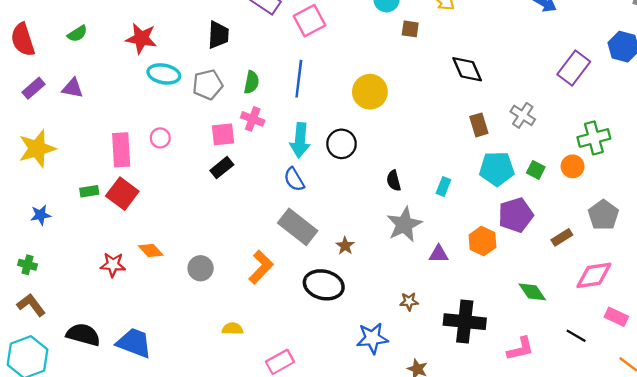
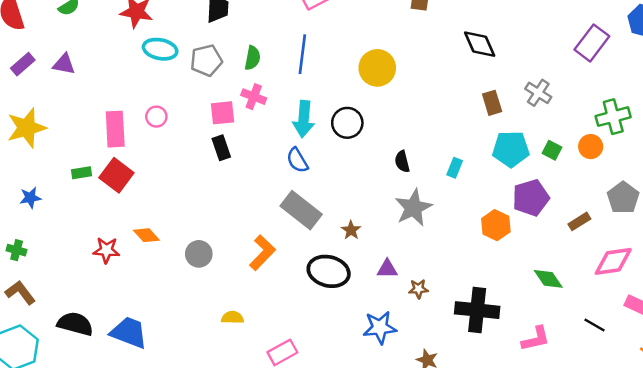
black rectangle: (222, 168) -> (221, 148), turned -70
purple triangle: (439, 254) -> (387, 269), moved

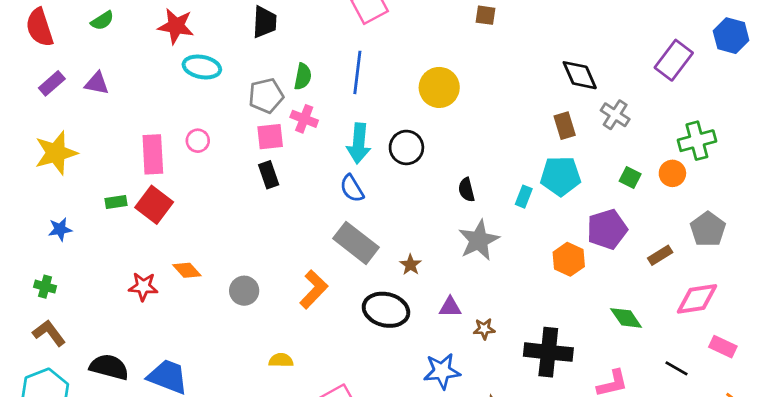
black diamond: (480, 44) -> (580, 75), moved
gray pentagon: (206, 60) -> (266, 96), moved
cyan pentagon: (511, 149) -> (561, 176), moved

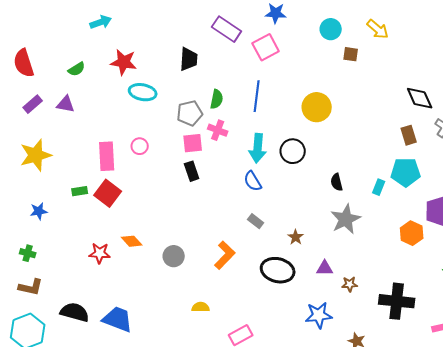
green semicircle: (102, 21) -> (77, 69), moved
gray rectangle: (356, 243) -> (256, 221), size x0.5
brown L-shape: (49, 333) -> (31, 287), turned 140

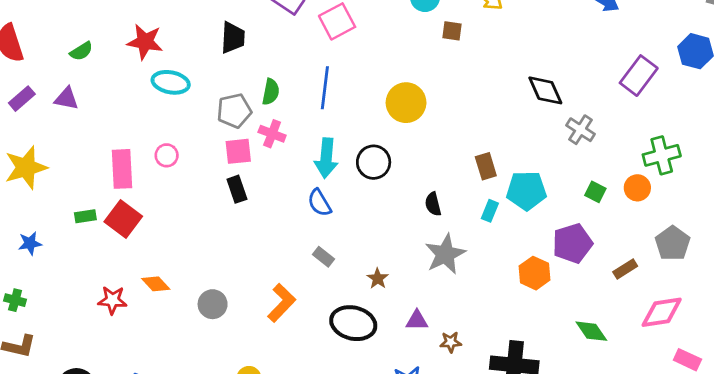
brown rectangle: (409, 135) -> (486, 166), moved

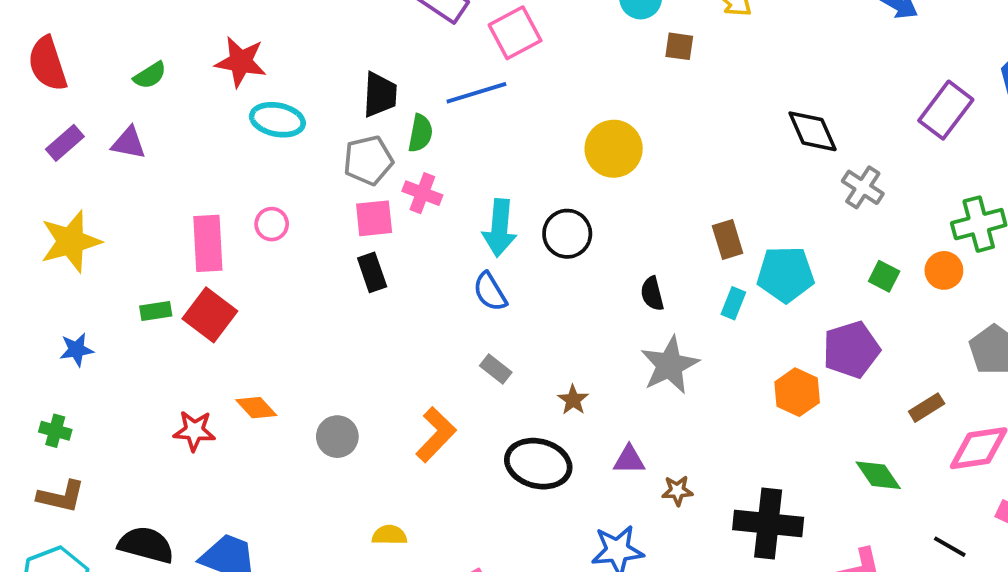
black trapezoid: (233, 38) -> (380, 95), moved
blue line: (325, 88) -> (476, 93), moved, turned 66
brown rectangle: (625, 269) -> (927, 408), moved

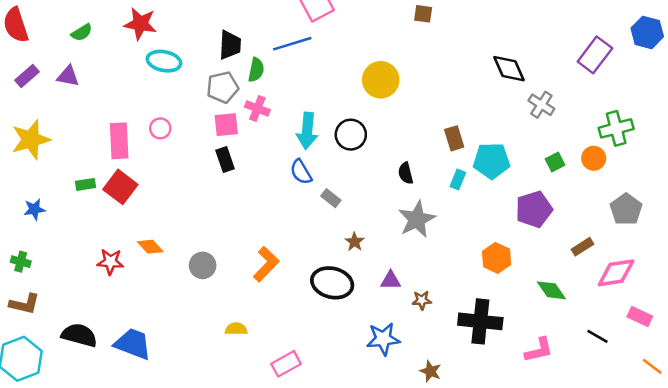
green square: (884, 276) -> (555, 162), turned 36
gray rectangle: (496, 369) -> (331, 198), moved
orange hexagon: (797, 392) -> (497, 258), moved

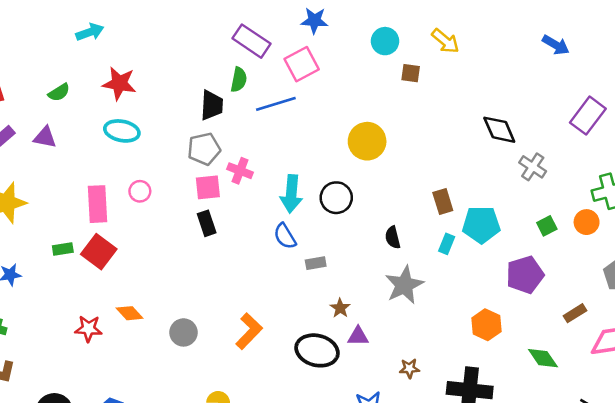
cyan ellipse: (164, 61) -> (122, 131), moved
green semicircle: (256, 70) -> (239, 80), moved
gray rectangle: (331, 198) -> (316, 263), turned -48
purple triangle: (391, 280) -> (358, 336), moved

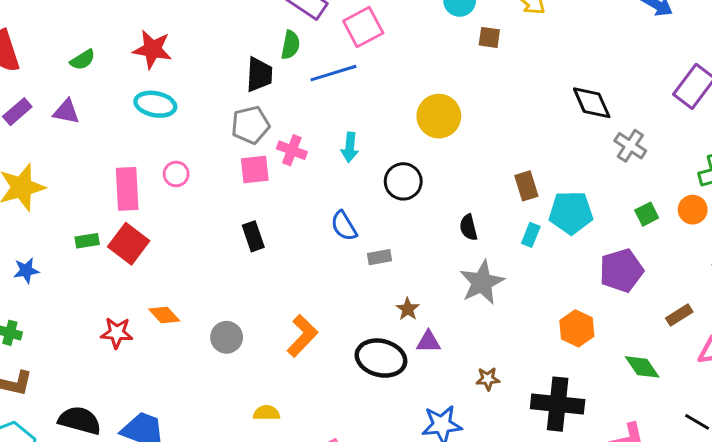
cyan arrow: (291, 194) -> (350, 147), moved, size x0.7
black rectangle: (207, 223) -> (253, 236), moved

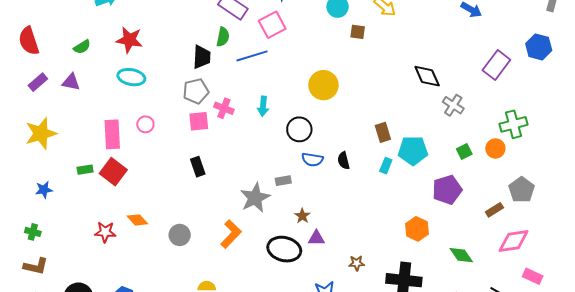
blue semicircle: (344, 226) -> (312, 160), moved, turned -50
gray star: (482, 282) -> (255, 198), moved
brown rectangle: (679, 315) -> (494, 210), moved

